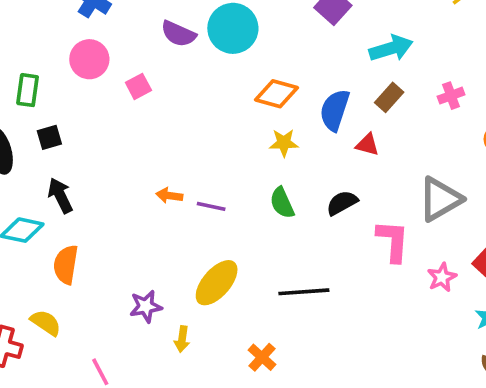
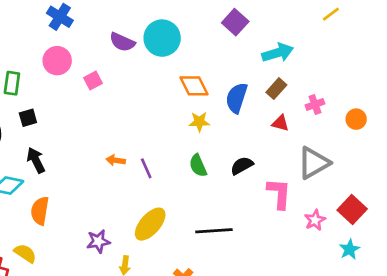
orange diamond: (277, 94) -> (194, 86), turned 48
pink cross: (451, 96) -> (315, 104), moved
red triangle: (367, 145) -> (280, 123), moved
purple line: (211, 206) -> (146, 168), turned 54

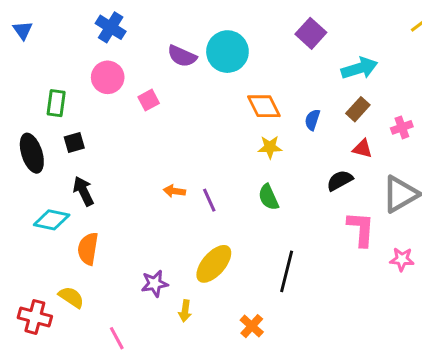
blue semicircle: (237, 98) -> (312, 120), size x0.6
black semicircle: (242, 166) -> (340, 180), moved
pink star: (315, 220) -> (402, 259), turned 30
black line: (214, 231) -> (287, 271), turned -72

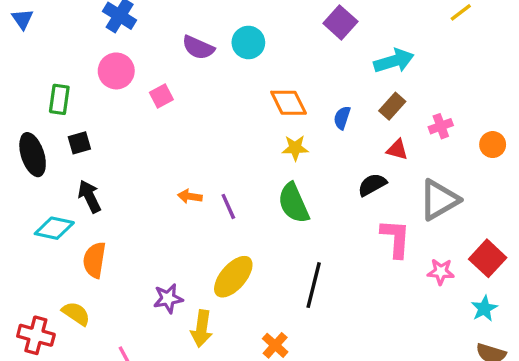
cyan circle: (227, 52) -> (248, 42), size x0.7
green semicircle: (268, 197) -> (294, 203), size x1.4
yellow arrow: (185, 311) -> (202, 329), size x1.5

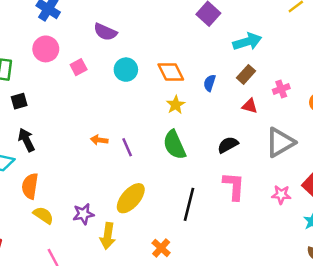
cyan circle: (248, 42) -> (126, 70), moved
yellow star: (295, 148) -> (176, 105), turned -30
black semicircle: (372, 185) -> (228, 145), moved
pink L-shape: (396, 238) -> (234, 186), moved
yellow semicircle: (76, 314) -> (43, 215), moved

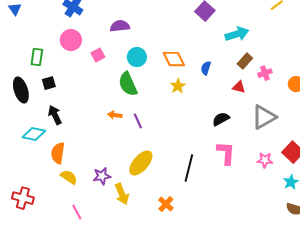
purple semicircle: (105, 32) -> (120, 26), turned 150
brown rectangle: (246, 74) -> (245, 61), moved
green semicircle: (174, 145) -> (128, 84), moved
yellow arrow: (108, 236) -> (122, 194), turned -30

